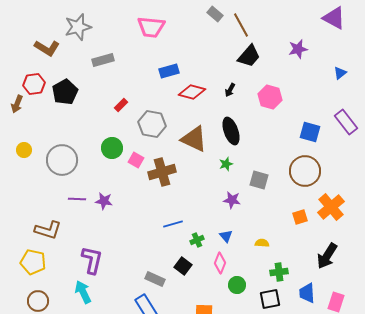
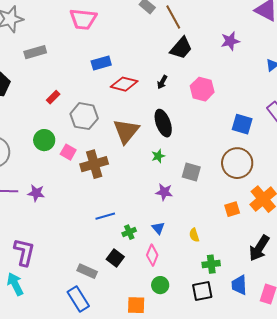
brown triangle: (194, 139) -> (126, 131), turned 44
yellow semicircle: (262, 243) -> (194, 235), turned -112
green circle: (237, 285) -> (160, 285), moved

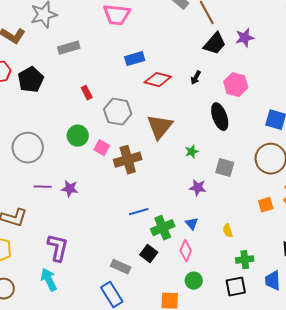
purple star: (230, 41) -> (245, 38), moved
red rectangle: (53, 97) -> (87, 93), turned -72
black ellipse: (163, 123) -> (220, 117), moved
green cross: (129, 232) -> (163, 228), size x1.6

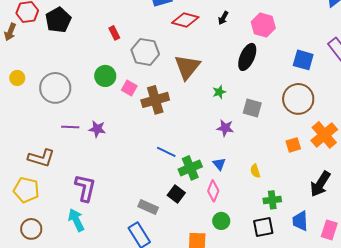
black ellipse: (220, 117) -> (247, 57), turned 44
blue line: (139, 212) -> (166, 152), turned 42

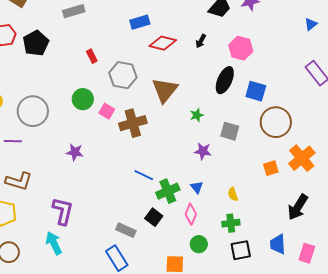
blue square: (303, 60) -> (256, 91), moved
purple line: (70, 127) -> (13, 141), moved
green cross: (272, 200) -> (231, 223), moved

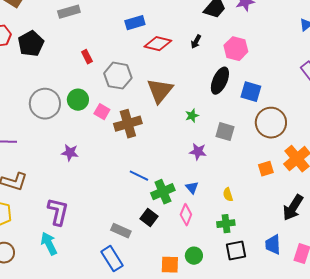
gray circle: (33, 111) -> (45, 104), moved
green circle: (199, 244) -> (194, 256), moved

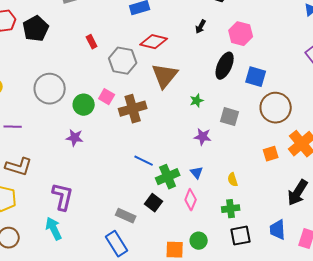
red diamond: (158, 44) -> (154, 42), moved
green circle: (78, 100) -> (84, 105), moved

